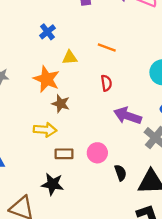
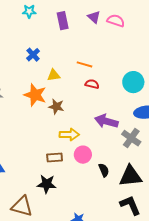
red semicircle: (106, 83) -> (92, 84), moved, turned -64
brown star: (61, 104) -> (56, 106), moved
yellow arrow: (45, 130) -> (69, 135), moved

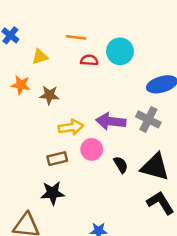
cyan circle: (133, 82) -> (120, 51), moved
orange star: (35, 95) -> (21, 85), size x0.7
purple arrow: (106, 121) -> (111, 121), moved
black triangle: (130, 176) -> (155, 167), turned 30

